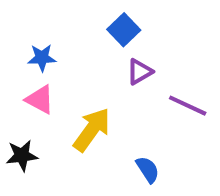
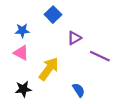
blue square: (124, 30) -> (53, 15), moved
black star: (22, 156) -> (23, 89), moved

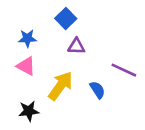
purple triangle: (74, 38) -> (76, 46), moved, turned 32
blue semicircle: (79, 90) -> (97, 90), moved

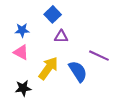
blue semicircle: (97, 90) -> (78, 71), size x1.5

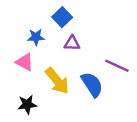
blue star: (22, 30) -> (36, 37), moved
yellow arrow: (48, 68) -> (57, 81), turned 105

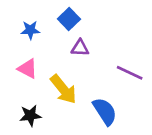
blue star: (36, 37) -> (30, 30), moved
blue semicircle: (92, 84) -> (105, 111), moved

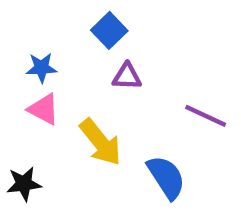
blue star: (30, 30) -> (41, 68), moved
black star: (30, 115) -> (24, 184), moved

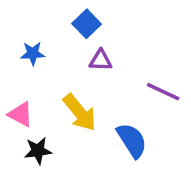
pink triangle: (44, 109) -> (21, 114), moved
black star: (24, 184) -> (38, 151), moved

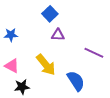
blue star: (33, 53) -> (11, 35), moved

